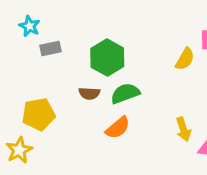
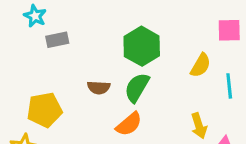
green hexagon: (107, 58) -> (142, 46), moved
yellow semicircle: (185, 59) -> (201, 65), moved
green semicircle: (125, 93) -> (137, 88), turned -40

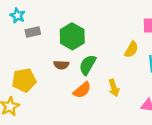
green hexagon: (142, 46) -> (72, 36), moved
yellow arrow: (199, 126) -> (114, 88), moved

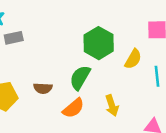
green hexagon: (72, 36) -> (99, 43), moved
brown semicircle: (61, 65) -> (43, 88), moved

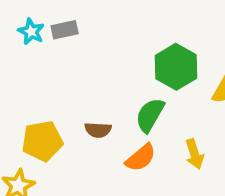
gray rectangle: (14, 38) -> (65, 30), moved

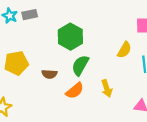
green hexagon: (176, 67) -> (70, 37), moved
yellow pentagon: (42, 141) -> (16, 63), moved

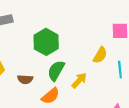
yellow arrow: (107, 88) -> (79, 80), moved, turned -119

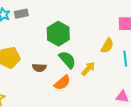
green semicircle: (56, 71) -> (67, 60), turned 108

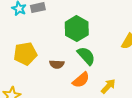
yellow arrow: (88, 69) -> (108, 86), moved

